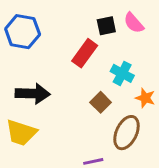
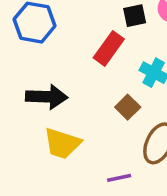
yellow trapezoid: (21, 133) -> (62, 143), moved

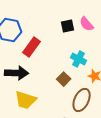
red rectangle: (109, 48) -> (32, 47), moved

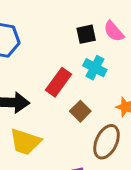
red rectangle: (32, 47) -> (59, 82), moved
cyan cross: (79, 59) -> (95, 68), moved

